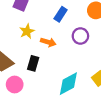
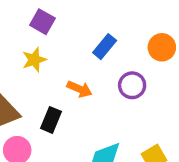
yellow star: (27, 31) -> (34, 60), moved

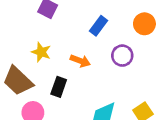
yellow star: (34, 60) -> (41, 52), moved, turned -30

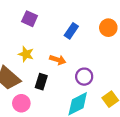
purple circle: (122, 56) -> (84, 77), moved

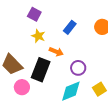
yellow star: (26, 54) -> (38, 36), moved
black rectangle: (41, 82) -> (41, 70), size x1.6

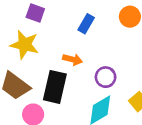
yellow star: (38, 36) -> (25, 45), moved, size x1.5

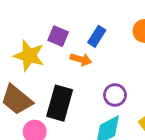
purple square: (35, 13) -> (58, 36), moved
orange arrow: (73, 59) -> (81, 59), moved

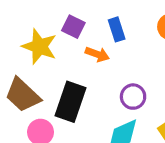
blue rectangle: (97, 36) -> (117, 29), turned -54

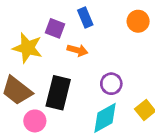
blue rectangle: (117, 29) -> (85, 17), moved

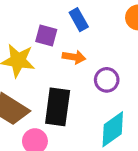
purple circle: (111, 84) -> (107, 80), moved

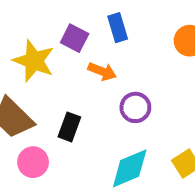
black rectangle: (58, 107) -> (69, 127), size x0.6

